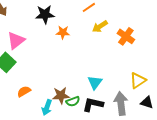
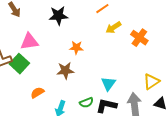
orange star: (63, 32) -> (76, 48), moved
pink triangle: (16, 40) -> (29, 42), turned 30
brown star: (61, 95) -> (65, 71), moved

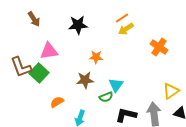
yellow arrow: (113, 28) -> (126, 29), moved
cyan triangle: (108, 84) -> (116, 85), moved
green semicircle: (86, 103) -> (106, 97), moved

